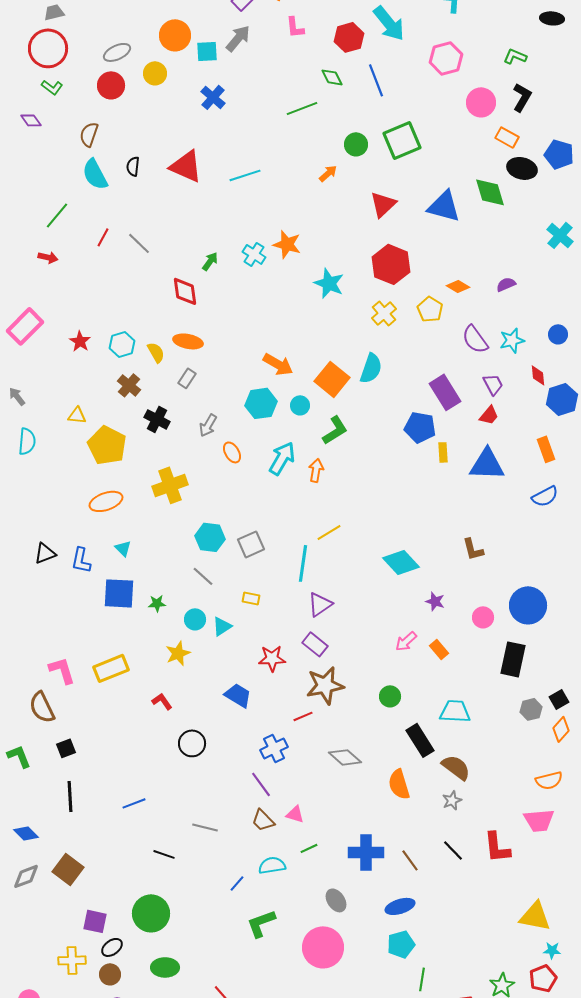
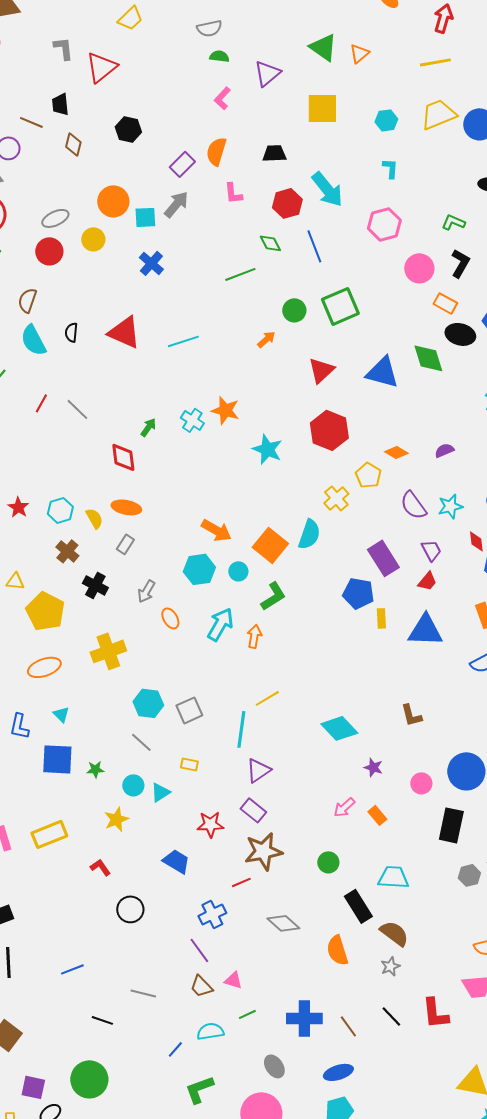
yellow cross: (384, 313) -> (336, 498), moved

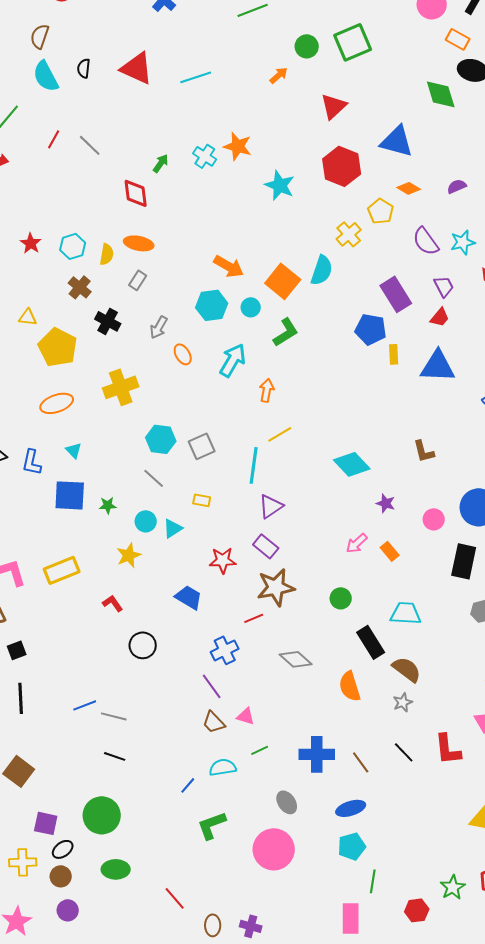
blue triangle: (382, 372) -> (397, 141), moved
yellow semicircle: (94, 518) -> (107, 254), turned 40
orange arrow: (254, 636) -> (267, 390), moved
gray line: (143, 993) -> (114, 716), moved

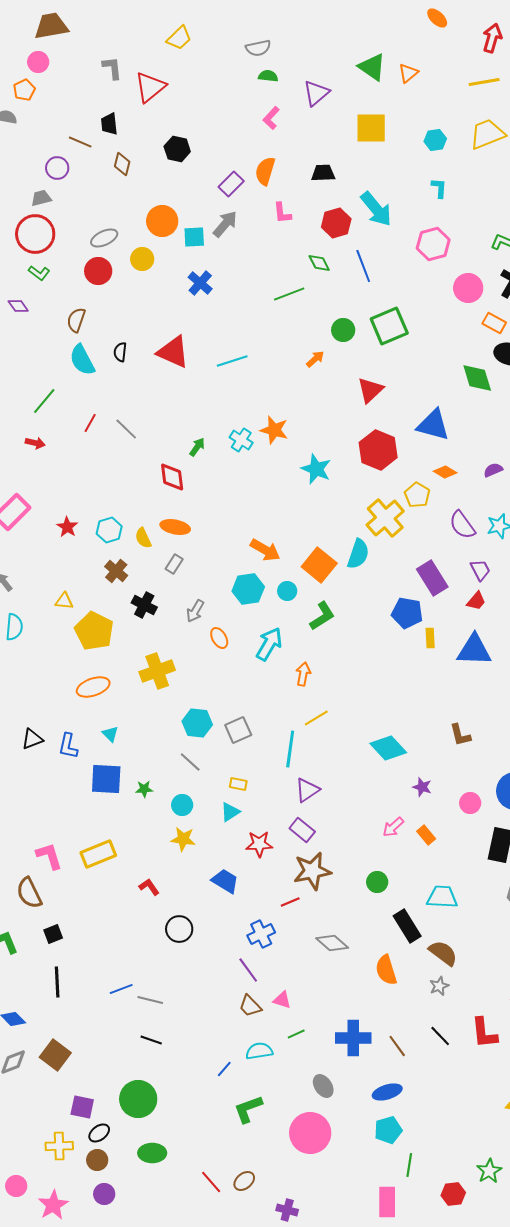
yellow cross: (349, 234) -> (385, 518), size x1.5
yellow semicircle: (107, 254) -> (143, 538), turned 145
cyan triangle: (173, 528) -> (230, 812), moved
yellow star: (129, 555) -> (183, 839), moved, turned 30
brown ellipse: (213, 925) -> (244, 1181), moved, turned 50

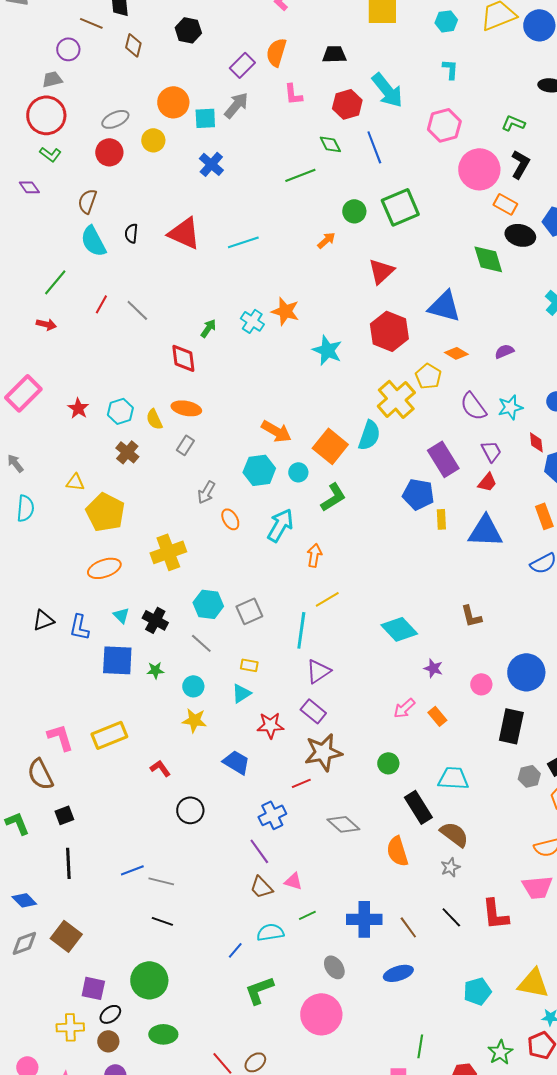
pink circle: (468, 288) -> (479, 169), size x1.4
black cross: (144, 605) -> (155, 620), moved
cyan pentagon: (388, 1130) -> (477, 991), moved

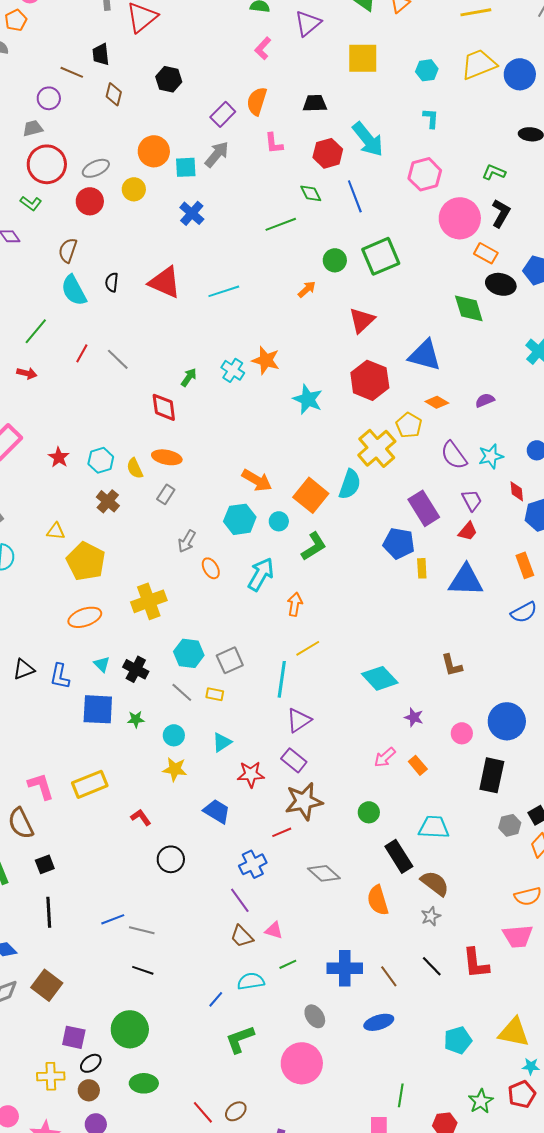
red circle: (46, 115) -> (47, 164), moved
yellow rectangle: (249, 665) -> (215, 694), moved

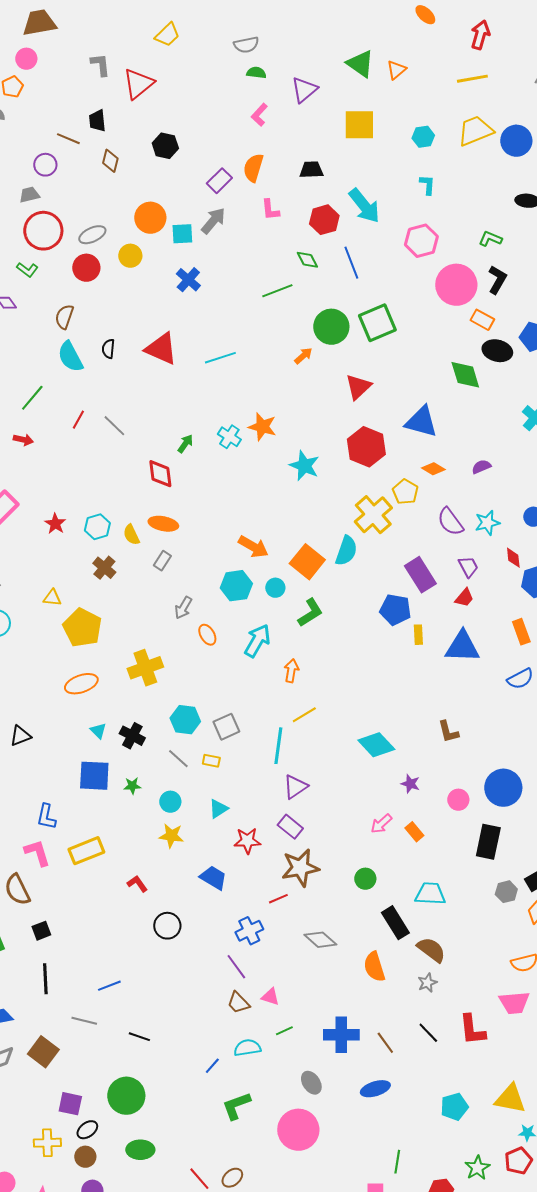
green circle: (335, 260) -> (331, 327), size x1.5
blue L-shape: (60, 676) -> (46, 817), moved
gray line: (142, 930) -> (84, 1021), moved

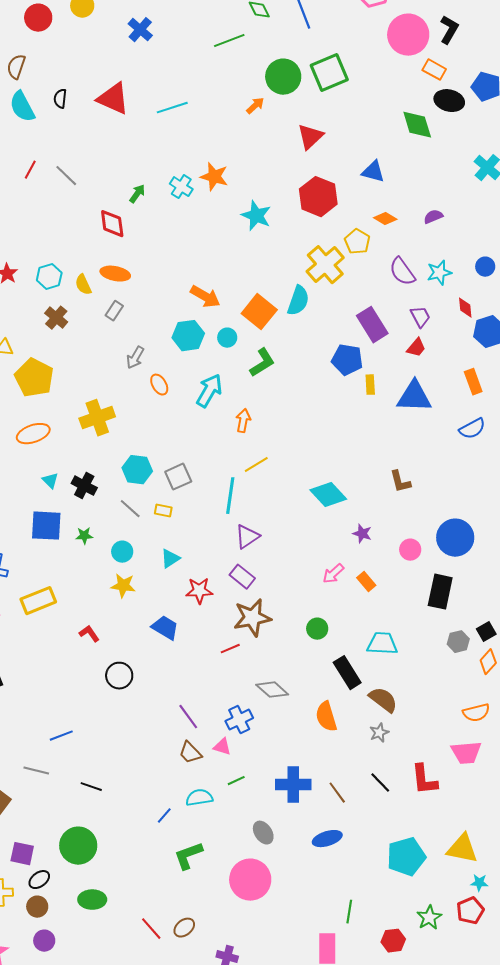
blue triangle: (421, 422) -> (373, 172), size x0.7
blue cross: (249, 931) -> (239, 720), moved
cyan pentagon: (454, 1107) -> (406, 857), size x1.4

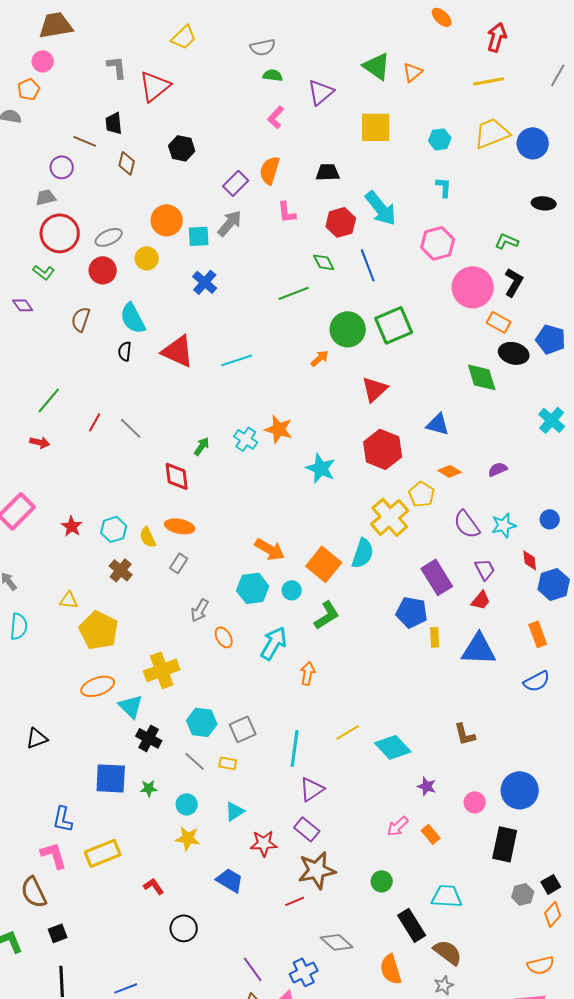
cyan semicircle: (22, 107) -> (133, 318), moved
yellow line: (256, 465) -> (348, 732), moved
cyan triangle: (50, 481) -> (131, 706), moved, size x1.5

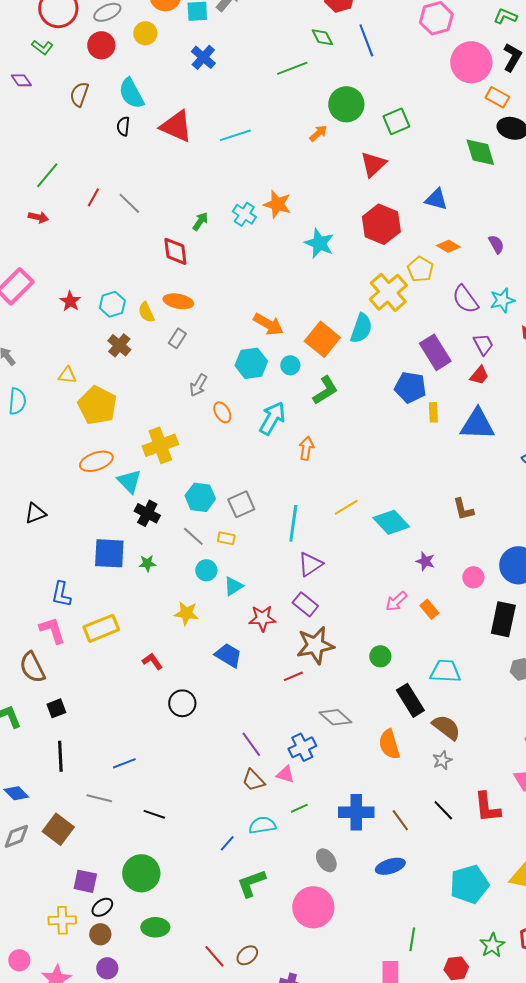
green square: (394, 325) -> (396, 121), moved, size x0.7
purple semicircle: (498, 469) -> (496, 244), turned 84
cyan circle: (187, 804) -> (206, 570), moved

